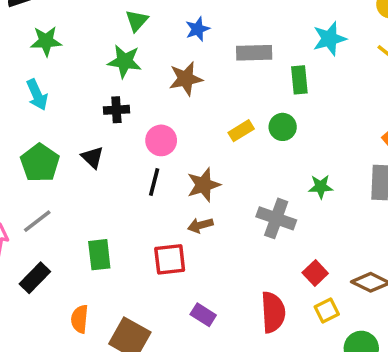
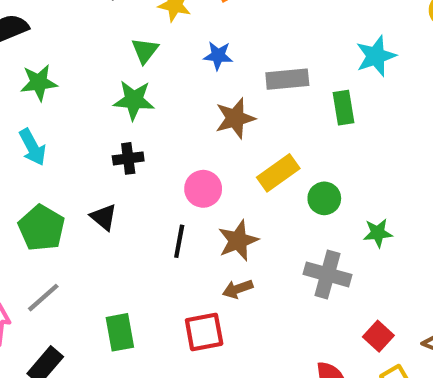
blue star: (198, 29) -> (218, 56), turned 30
brown star: (186, 79) -> (235, 118), moved
green circle: (283, 127) -> (324, 198), moved
yellow rectangle: (241, 131) -> (278, 173), size x1.4
pink circle: (161, 140) -> (203, 189), moved

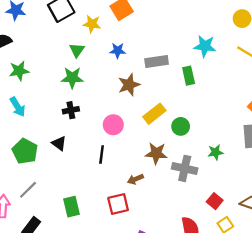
cyan star: (376, 56) -> (205, 46), turned 30
green star: (378, 233) -> (216, 152), moved
brown star: (238, 241) -> (156, 153), moved, turned 30

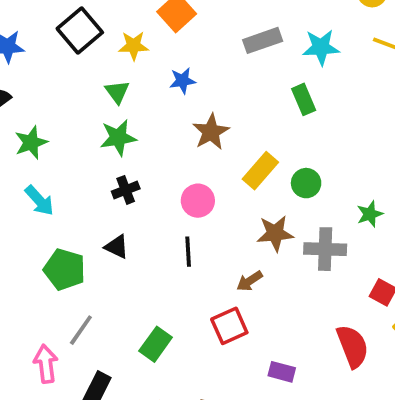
gray rectangle: (157, 61) -> (263, 40), moved
green rectangle: (71, 207) -> (156, 344), turned 60

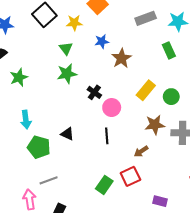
brown star: (211, 132) -> (121, 58), moved
black cross: (126, 190) -> (94, 92), moved, turned -32
cyan arrow: (39, 201) -> (26, 120), moved, turned 36
gray line: (81, 330) -> (49, 180), turned 36
green rectangle: (156, 344) -> (104, 185), moved

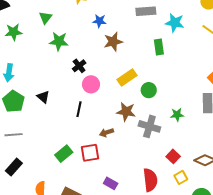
green triangle: (66, 48) -> (45, 18), moved

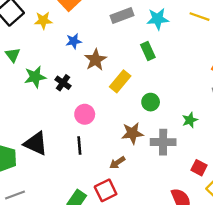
black cross: (79, 66) -> (63, 83), moved
yellow rectangle: (127, 78) -> (120, 81), moved
black triangle: (43, 97) -> (36, 144), size x1.6

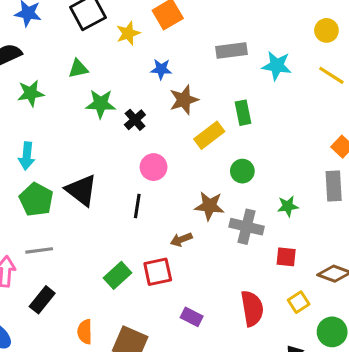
yellow star: (43, 20) -> (128, 33), turned -30
green rectangle: (148, 51) -> (243, 113), moved
green triangle: (13, 55) -> (78, 69), turned 42
red square: (199, 168) -> (286, 257), moved, turned -35

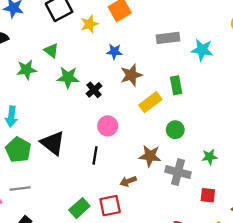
green triangle: (78, 69) -> (51, 50), turned 49
green star: (31, 93) -> (26, 70), moved

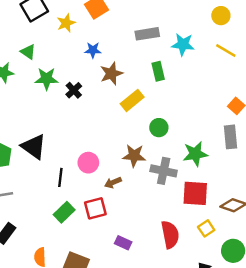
green rectangle: (176, 85) -> (158, 71), moved
pink circle: (108, 126) -> (88, 163), moved
black line: (95, 155) -> (60, 177), moved
green star: (210, 157) -> (195, 154), size x1.5
red square: (208, 195) -> (195, 193), size x1.6

